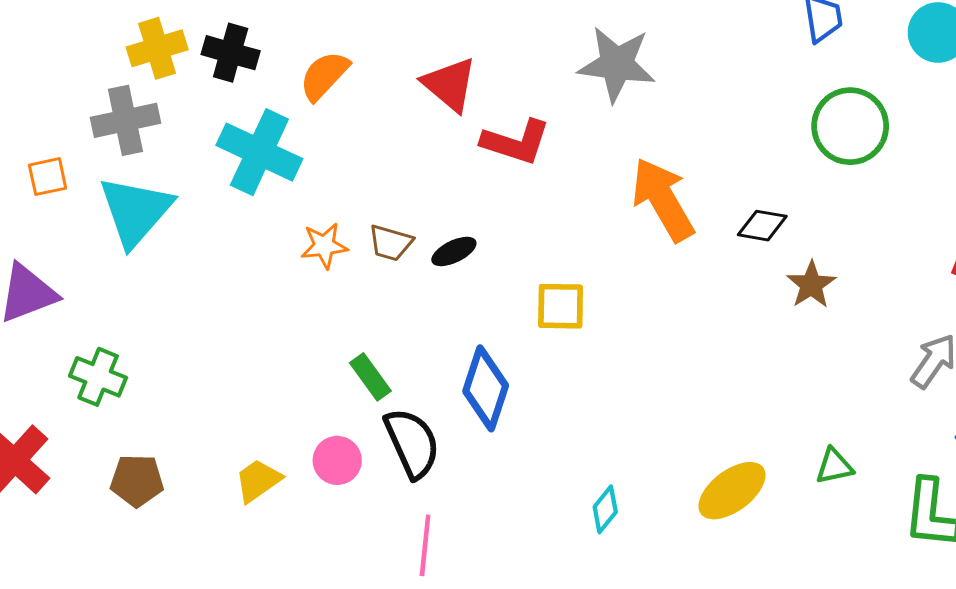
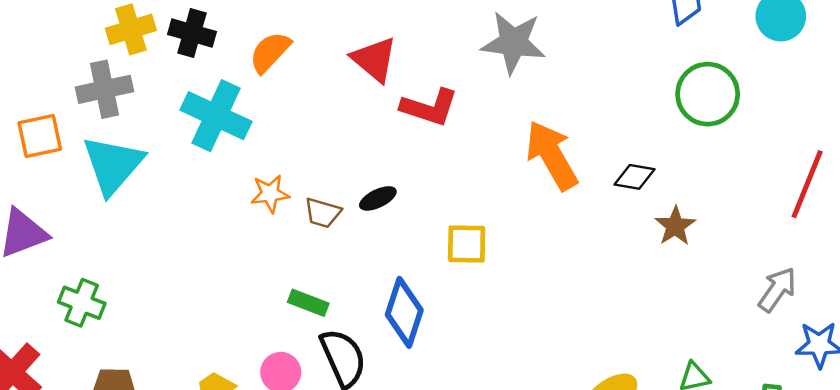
orange square: (48, 177) -> (40, 136), size x1.4
brown trapezoid: (391, 243) -> (323, 213), moved
green rectangle: (370, 377) -> (308, 303), turned -33

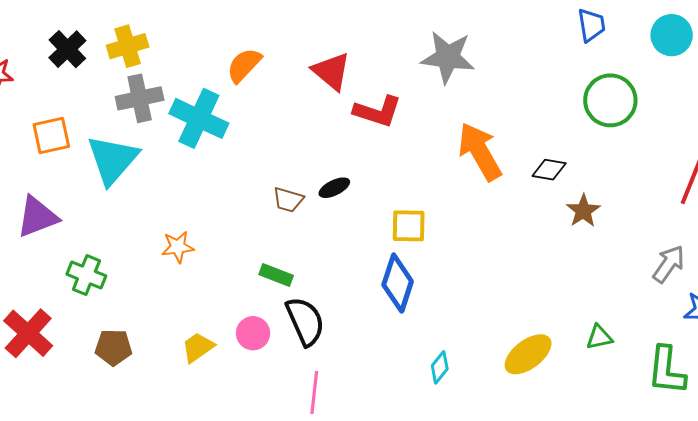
black cross: (192, 33) -> (67, 49), moved, turned 30
gray cross: (104, 89) -> (140, 98), moved
orange star: (270, 194) -> (178, 247), moved
blue diamond: (404, 312) -> (398, 283), moved

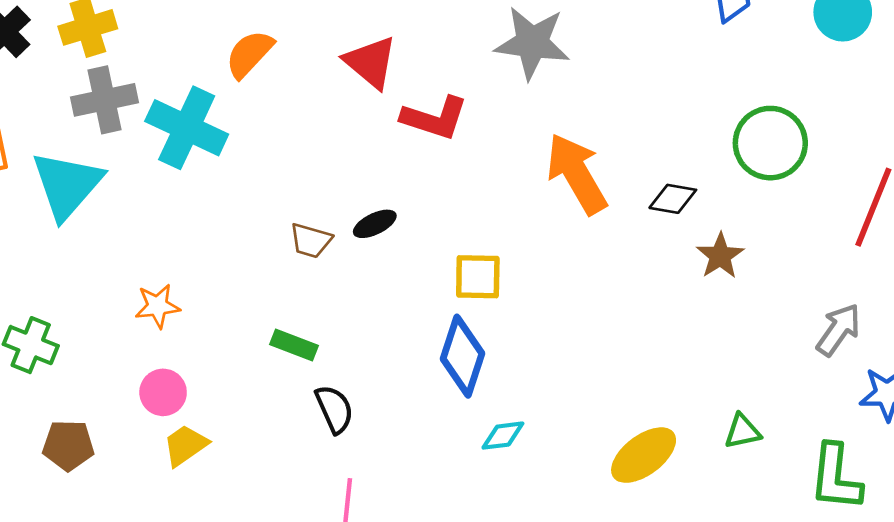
green circle: (610, 100) -> (770, 143), moved
black semicircle: (305, 321) -> (334, 409), size x0.7
pink circle: (253, 333) -> (163, 392), moved
cyan diamond: (440, 367) -> (503, 436), moved, turned 44

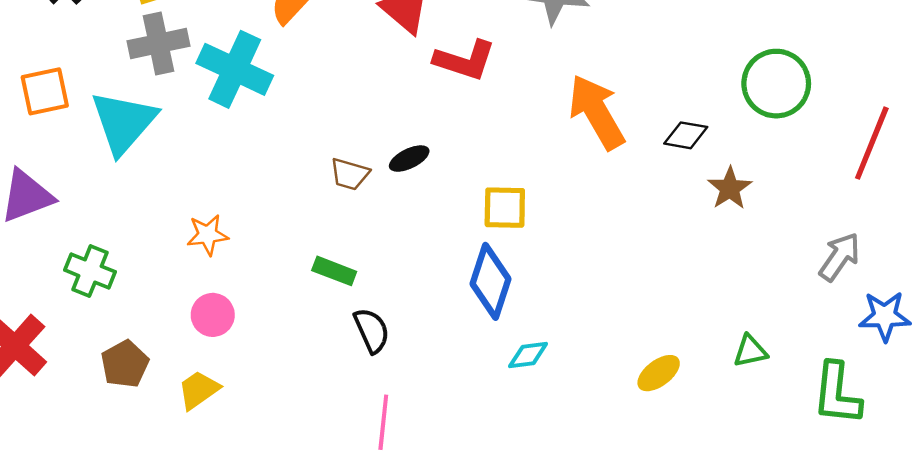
brown pentagon: (68, 445) -> (125, 364), turned -30
yellow trapezoid: (185, 445) -> (199, 390), moved
yellow ellipse: (644, 455) -> (659, 373), size x0.7

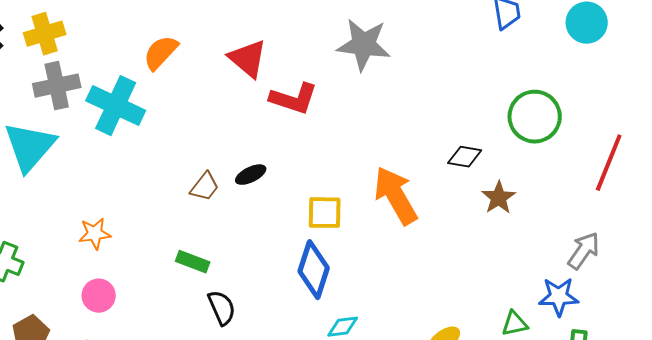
orange arrow: (597, 112) -> (396, 196), moved
brown trapezoid: (350, 174) -> (205, 187), turned -68
blue star: (885, 316) -> (559, 297), moved

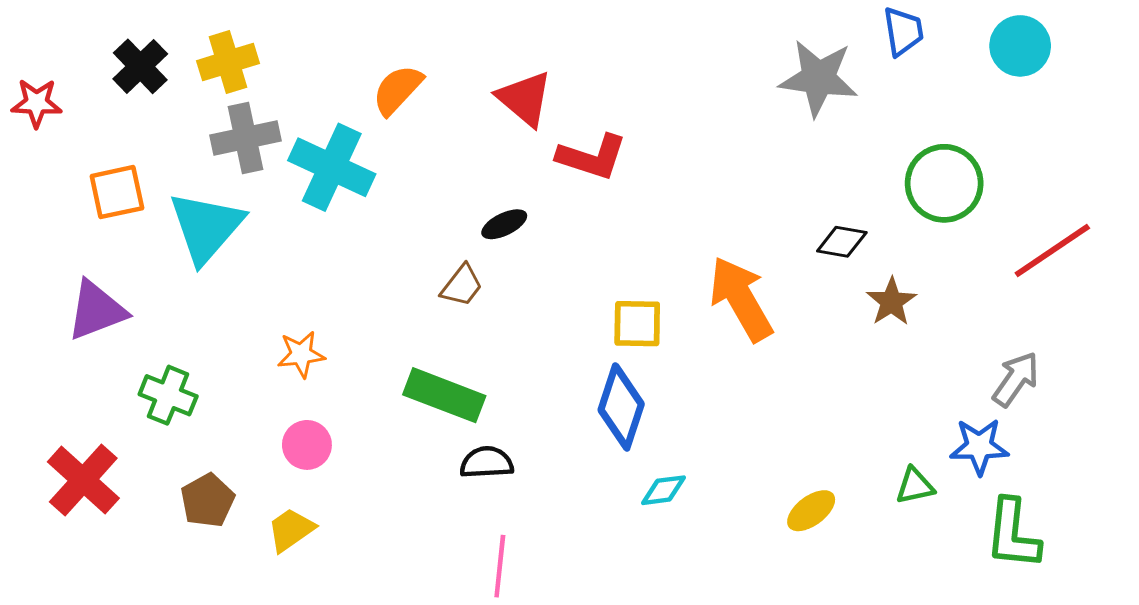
gray star: (364, 45) -> (818, 78), moved
red line: (609, 163) -> (1052, 251), turned 34
black ellipse: (251, 175) -> (504, 224), moved
green rectangle: (193, 262) -> (444, 395), size x1.6
black semicircle: (222, 308) -> (487, 462), turned -69

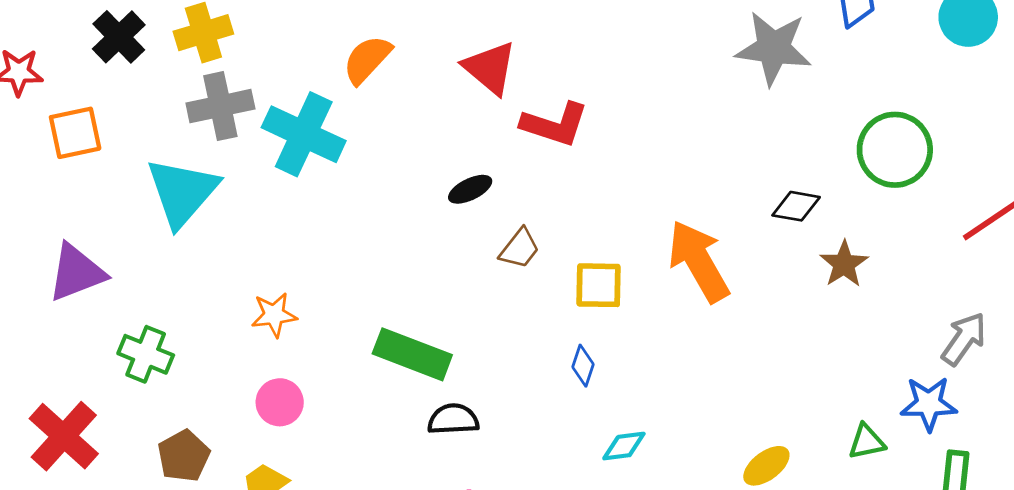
orange square: (117, 192) -> (75, 133), moved
brown trapezoid: (462, 286) -> (520, 249), moved
blue diamond: (621, 407) -> (583, 366), size x0.5

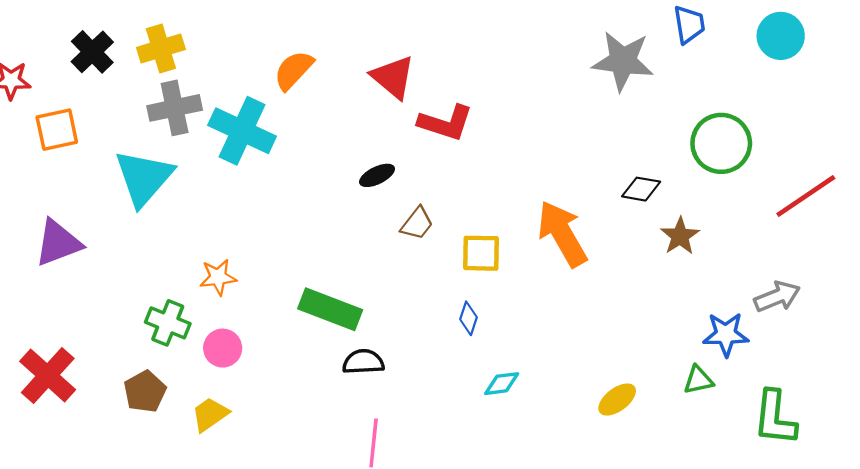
gray arrow: (964, 339) -> (777, 297), turned 33
green cross: (146, 354) -> (168, 323), moved
blue star: (929, 404) -> (726, 334), moved

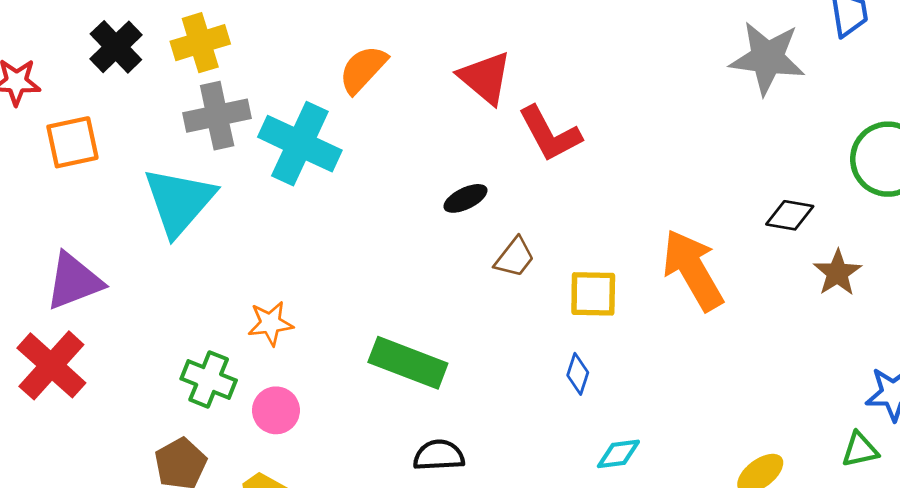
red L-shape: (446, 123) -> (550, 134), turned 44
black semicircle: (363, 362) -> (439, 455), moved
red cross: (48, 376) -> (51, 365), moved

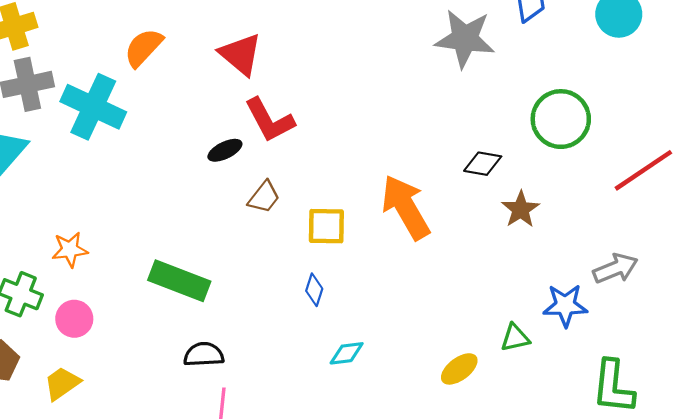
red L-shape: (550, 134) -> (270, 120), moved
green triangle: (860, 450) -> (515, 338), moved

